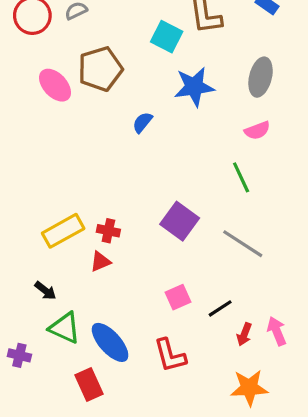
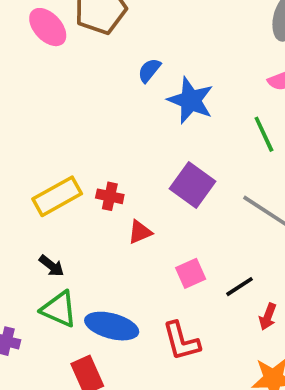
blue star: (194, 87) -> (191, 100), moved, turned 30
red triangle: (100, 262) -> (140, 232), moved
black arrow: (45, 291) -> (51, 266), moved
blue ellipse: (110, 342) -> (112, 326), turned -33

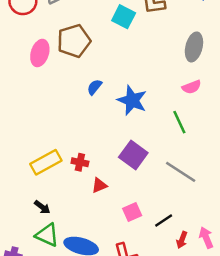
pink ellipse: (48, 27) -> (40, 53), turned 60
blue semicircle: (149, 70) -> (94, 87), moved

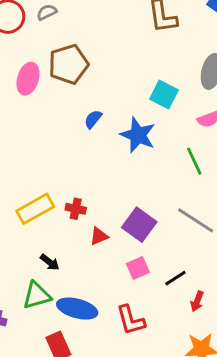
cyan square: (124, 17) -> (164, 95), moved
purple square: (133, 155) -> (139, 225), moved
black arrow: (42, 207) -> (50, 262), moved
green triangle: (47, 235) -> (37, 296), turned -40

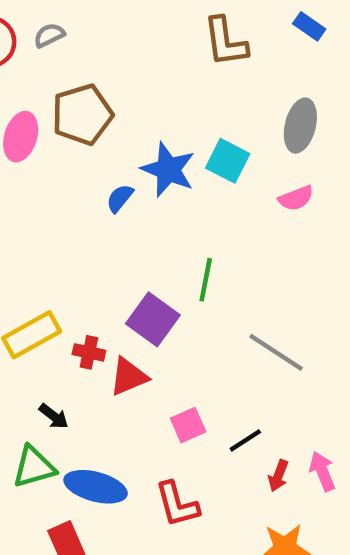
blue star: (138, 135) -> (168, 170), moved
green line: (194, 161) -> (206, 280), moved, turned 36
red cross: (76, 209) -> (89, 352), moved
purple square: (139, 225) -> (153, 319), moved
red triangle: (99, 236) -> (129, 377), size x1.4

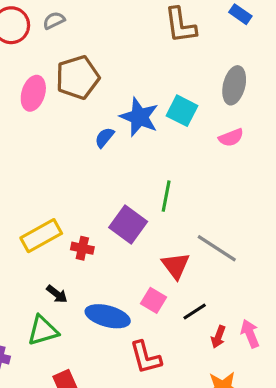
red triangle: (129, 377) -> (176, 266), moved, turned -44
pink square: (188, 425) -> (153, 300), turned -35
blue ellipse: (96, 487) -> (108, 316), moved

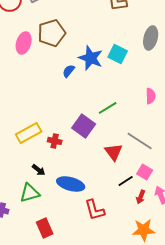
pink semicircle: (231, 138) -> (151, 96), moved, turned -70
green line: (166, 196) -> (108, 108), turned 48
pink square: (153, 300) -> (145, 172), moved

